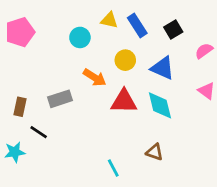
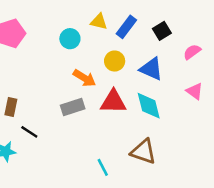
blue rectangle: (137, 25) -> (126, 27), turned 70
gray rectangle: (60, 99) -> (73, 107), moved
brown triangle: (155, 152) -> (143, 152), size x1.5

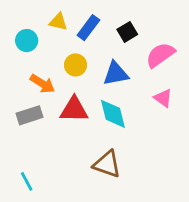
pink semicircle: (192, 52) -> (160, 55), size x1.5
blue triangle: (151, 69) -> (116, 74), turned -35
cyan line: (103, 167) -> (27, 181), moved

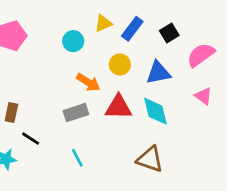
yellow triangle: (58, 22) -> (103, 23), turned -36
cyan line: (27, 181) -> (77, 158), moved

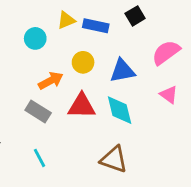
blue rectangle: (132, 29) -> (96, 26), turned 65
black square: (169, 33) -> (135, 16), moved
orange arrow: (88, 82) -> (51, 81), turned -60
gray rectangle: (76, 113) -> (38, 112), turned 50

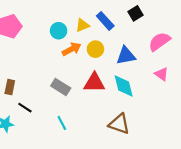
yellow triangle: (66, 20) -> (82, 25), moved
blue rectangle: (96, 26) -> (105, 21), turned 36
orange arrow: (51, 81) -> (72, 49), moved

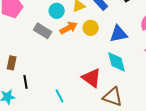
red triangle: (94, 83) -> (92, 78), moved, turned 35
gray rectangle: (61, 87) -> (43, 31), moved
black line: (25, 108) -> (26, 82), turned 48

